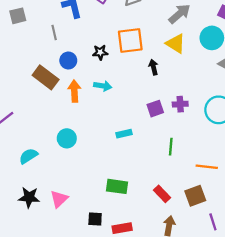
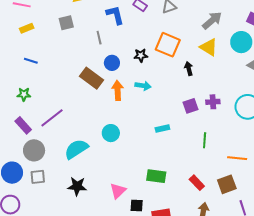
orange square: (130, 41) -> (168, 45), turned 30
cyan semicircle: (28, 156) -> (76, 149), size x1.4
pink triangle: (59, 199) -> (118, 191), moved

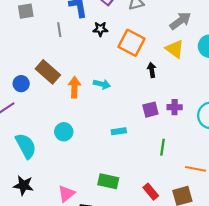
black star: (141, 55) -> (100, 29), moved
blue circle: (112, 63) -> (21, 84), moved
cyan semicircle: (76, 149) -> (26, 146), turned 90

